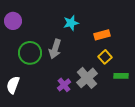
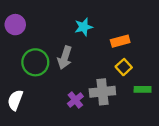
gray cross: (87, 78) -> (102, 92), turned 35

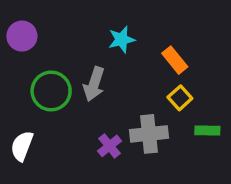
orange rectangle: (120, 41) -> (175, 60), turned 66

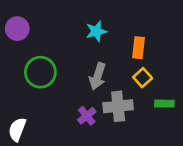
orange rectangle: (175, 60) -> (138, 48), turned 45
gray arrow: (94, 84) -> (98, 76), moved
white semicircle: (22, 146) -> (17, 129), moved

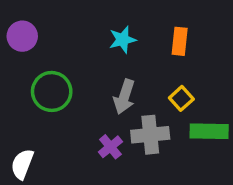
orange rectangle: (138, 48) -> (180, 41), moved
green rectangle: (164, 104) -> (209, 131), size x1.5

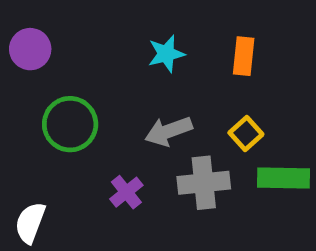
gray arrow: (124, 97) -> (169, 131), turned 52
purple cross: (110, 147) -> (126, 192), moved

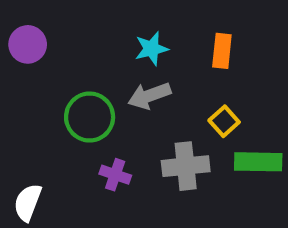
green circle: (70, 124) -> (90, 117), moved
gray arrow: (169, 131) -> (149, 96), moved
purple cross: (126, 192) -> (115, 175), turned -32

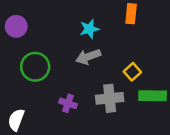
orange rectangle: (222, 51) -> (131, 14), moved
green circle: (90, 117) -> (35, 67), moved

